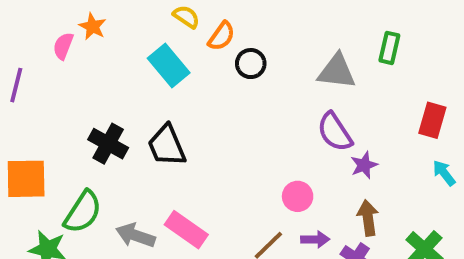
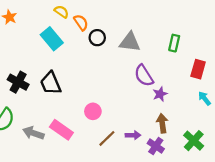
orange semicircle: (221, 36) -> (81, 22), turned -70
green rectangle: (389, 48) -> (174, 43), moved
gray triangle: (337, 71) -> (130, 42), moved
pink circle: (298, 196) -> (93, 111), moved

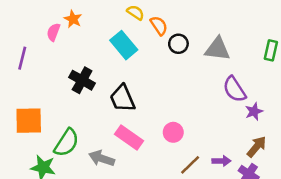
black cross: (18, 82) -> (82, 80), moved
brown arrow: (162, 123) -> (257, 147), turned 48
pink rectangle: (61, 130) -> (129, 138), moved

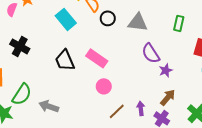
black cross: (82, 80) -> (20, 46), moved
pink rectangle: (129, 138) -> (97, 58), moved
purple arrow: (221, 161) -> (141, 108), turned -96

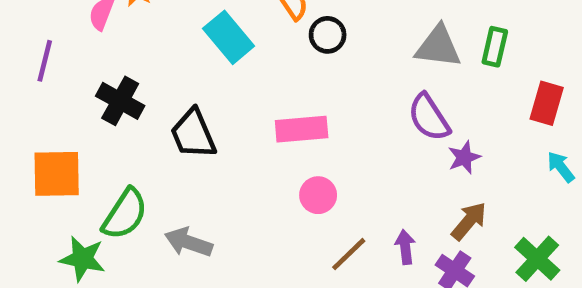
gray triangle: (138, 22) -> (438, 47), moved
pink rectangle: (97, 58) -> (302, 129), turned -40
black trapezoid: (65, 60) -> (193, 134), moved

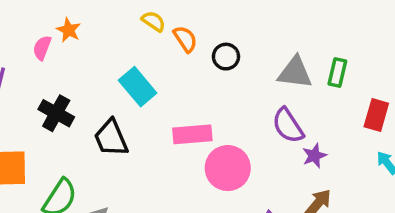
black circle: (328, 35) -> (226, 57), moved
cyan rectangle: (229, 37) -> (138, 87), moved
pink circle: (318, 195) -> (228, 168), moved, size x1.6

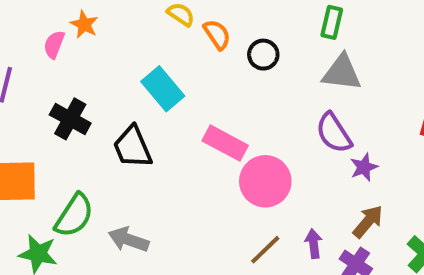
green rectangle: (337, 73) -> (332, 22), moved
pink rectangle: (192, 134) -> (225, 143), turned 33

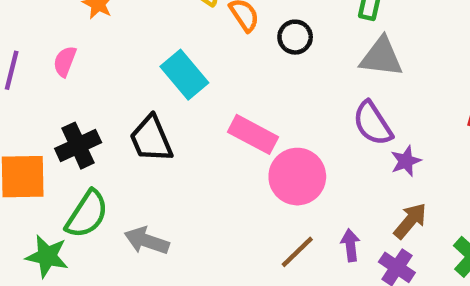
pink semicircle: (54, 45) -> (65, 61), moved
black cross: (70, 119) -> (78, 146), moved, turned 36

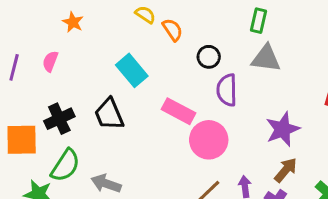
black circle: (295, 37) -> (209, 57), moved
purple semicircle: (373, 123) -> (227, 90), moved, turned 32
purple star: (406, 161) -> (283, 129), size x1.6

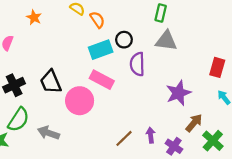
orange star: (73, 22) -> (34, 17), moved
cyan rectangle: (132, 70) -> (101, 50), moved, turned -70
pink circle: (209, 140) -> (80, 101), moved
brown arrow: (286, 170) -> (194, 123), moved

